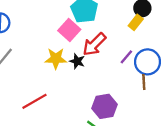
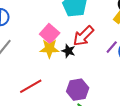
pink square: (69, 30) -> (50, 34), moved
purple hexagon: (104, 106) -> (78, 90), moved

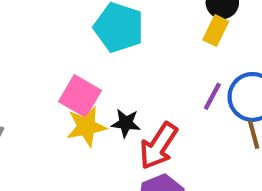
red arrow: (83, 36) -> (158, 146), moved

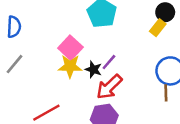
purple line: (212, 96) -> (109, 62), moved

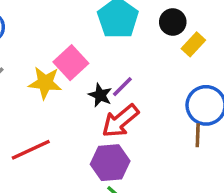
black circle: (165, 12) -> (173, 22), moved
yellow star: (70, 66) -> (45, 83), moved

